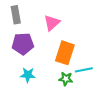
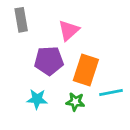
purple pentagon: (23, 44) -> (49, 61), moved
green star: (66, 79) -> (75, 102), moved

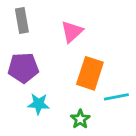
purple pentagon: (49, 61) -> (23, 68), moved
green star: (75, 102) -> (80, 119), moved, turned 30

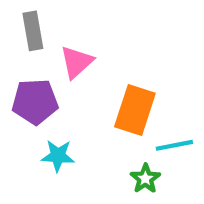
pink triangle: (72, 32) -> (77, 62), moved
green star: (80, 119) -> (145, 179), moved

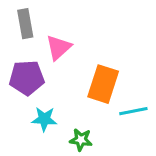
green star: (145, 179) -> (81, 140), moved, turned -30

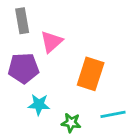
cyan line: (133, 111) -> (113, 114), moved

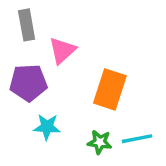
green star: (71, 123) -> (100, 142), moved

